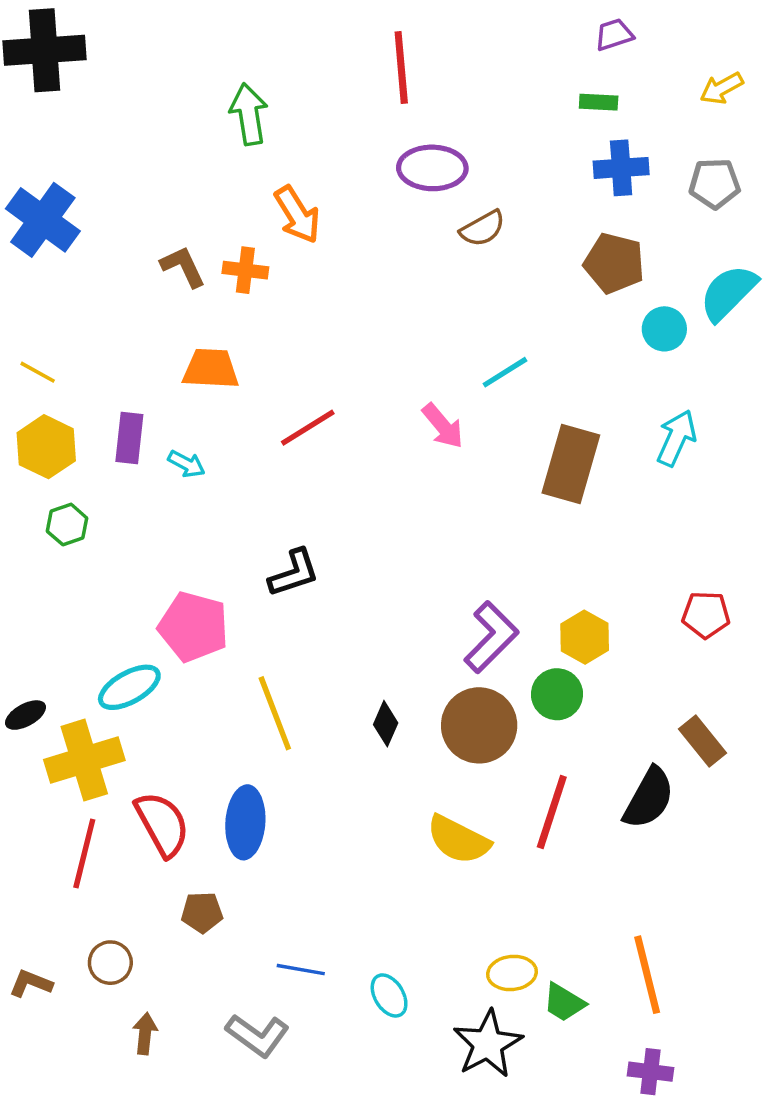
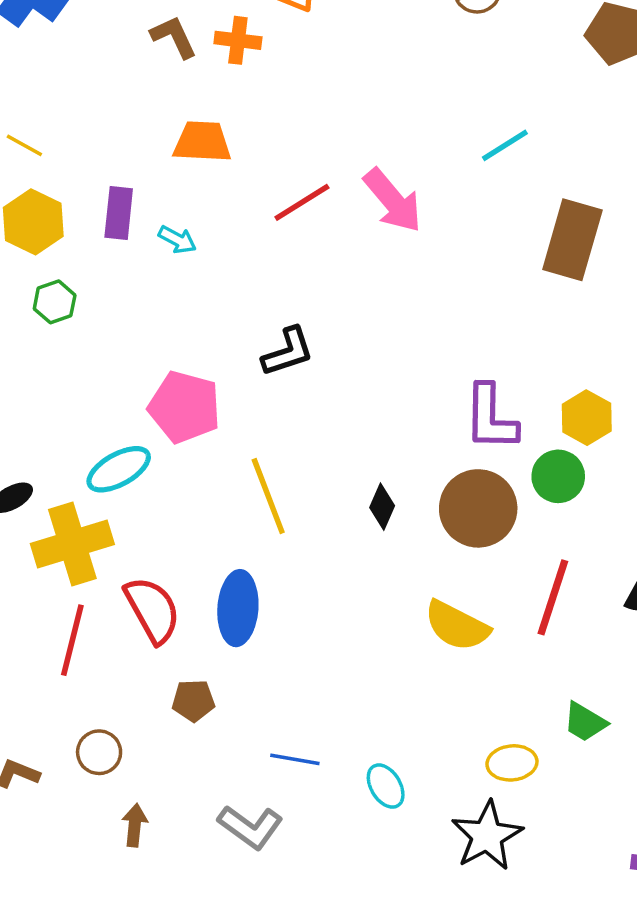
pink arrow: (443, 426) -> (393, 201), moved, size x1.4
purple L-shape: (491, 637) -> (491, 418), turned 136
green trapezoid: (564, 1002) -> (585, 722), moved

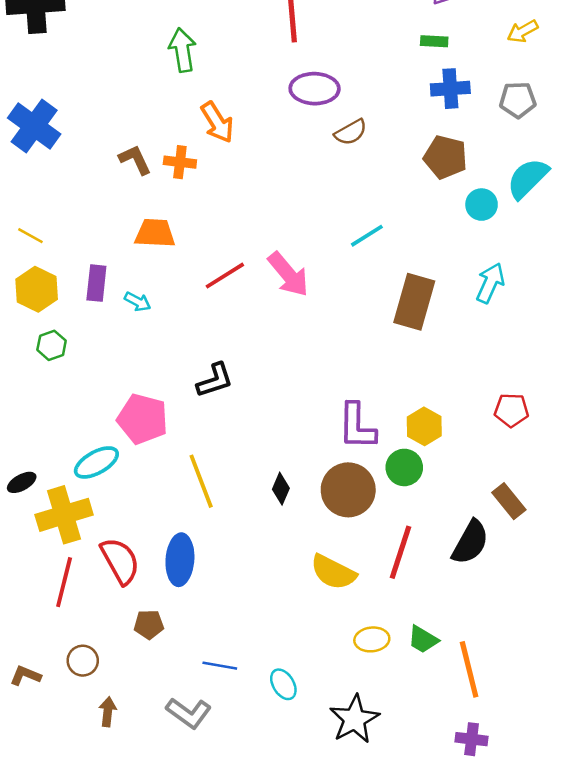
yellow ellipse: (512, 763) -> (372, 639), moved

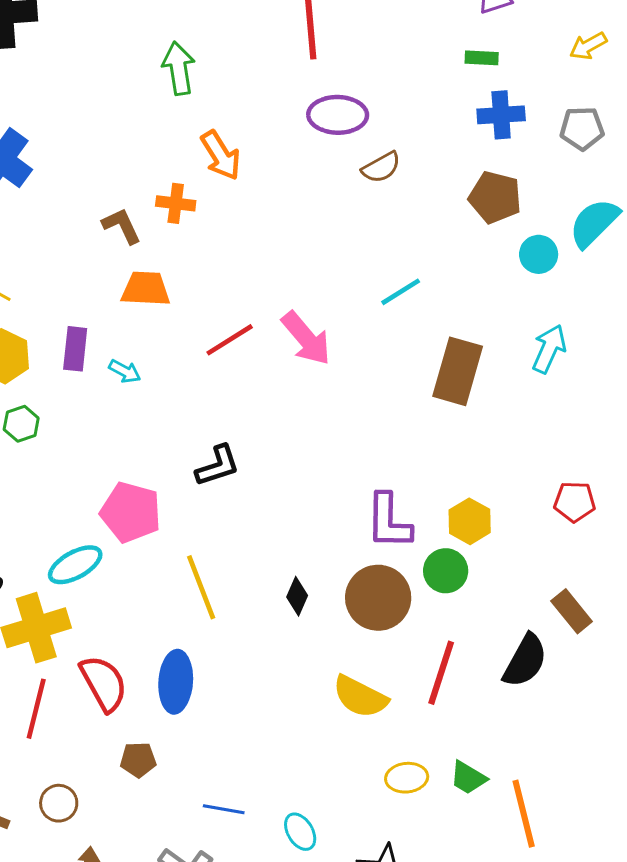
brown L-shape: (135, 160) -> (122, 226), moved

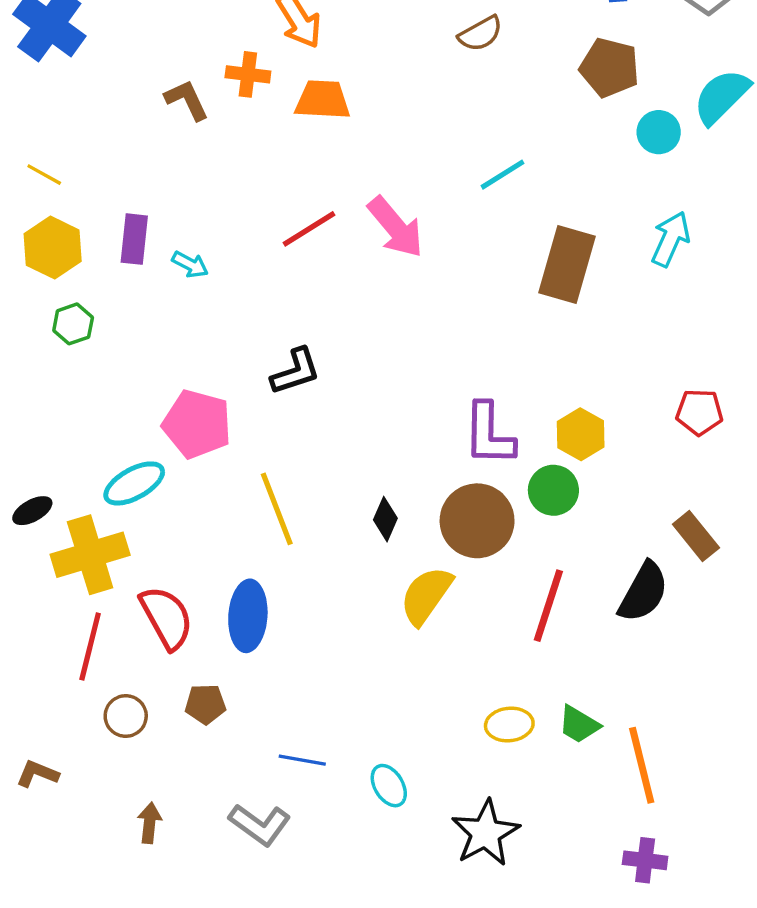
orange trapezoid: (146, 289) -> (323, 100), moved
yellow semicircle: (360, 697) -> (426, 595), moved, turned 98
brown circle: (59, 803) -> (126, 716), moved

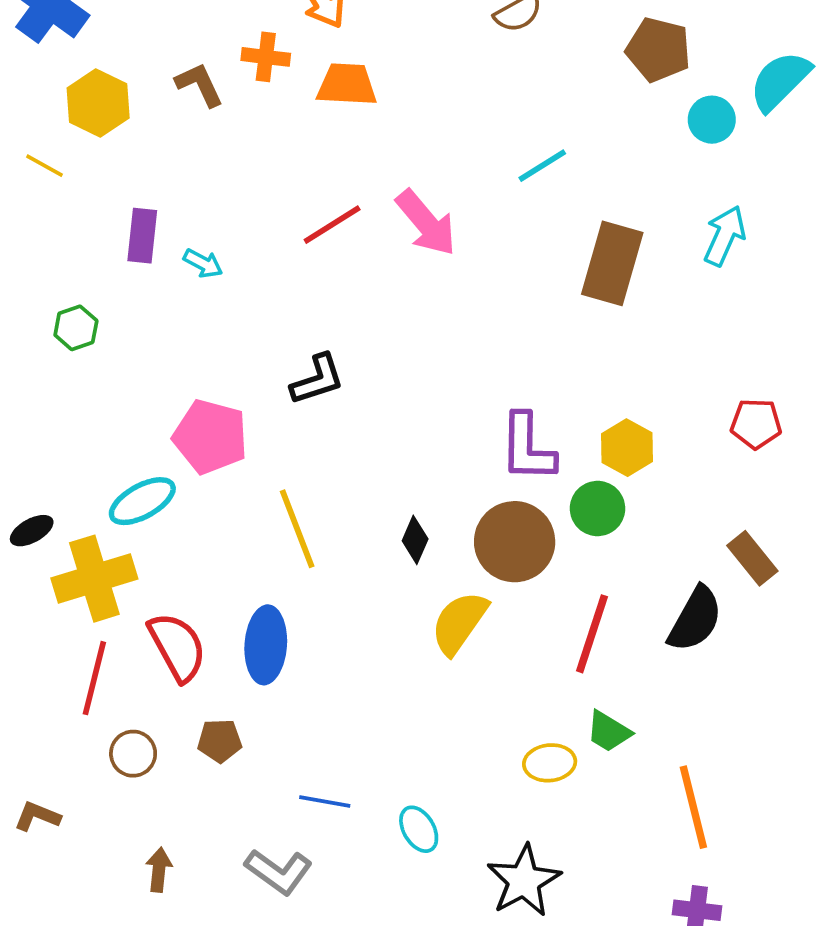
yellow hexagon: (53, 248) -> (98, 103), moved
green trapezoid: (579, 724) -> (609, 732), moved

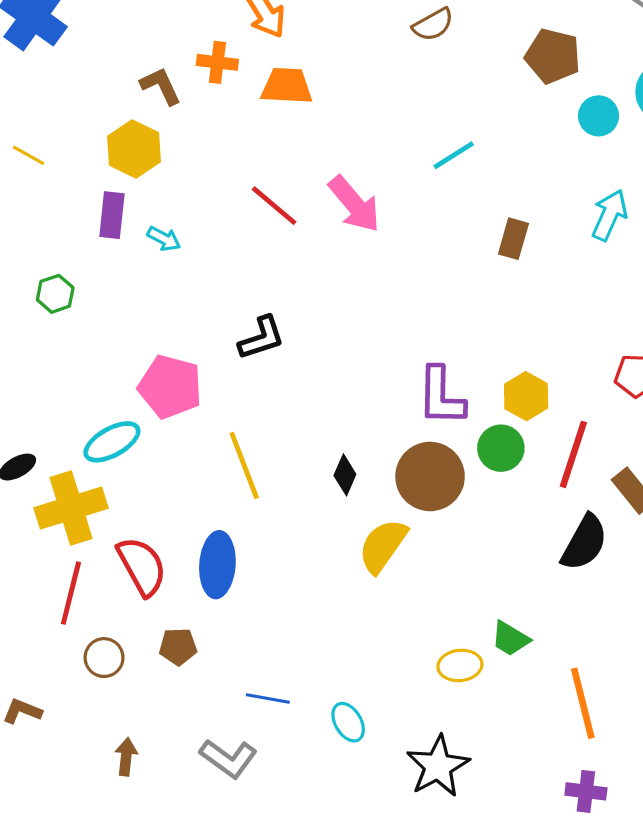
yellow hexagon: (98, 103) -> (134, 149), moved
red line: (332, 225) -> (274, 206), turned 72
brown rectangle: (612, 263) -> (513, 239), size x0.6
red line: (592, 634) -> (573, 454), moved

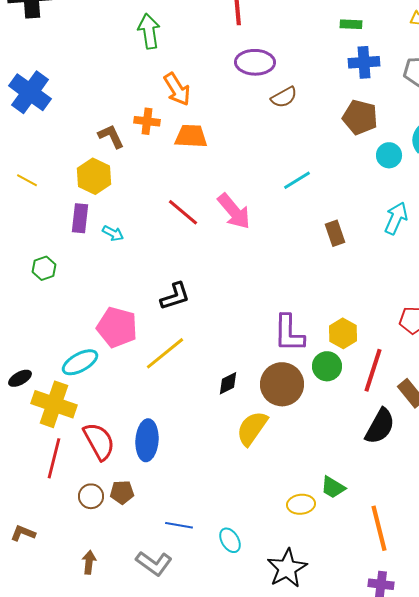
brown rectangle: (513, 239) -> (335, 233), turned -35
yellow line: (244, 465) -> (165, 353), moved, turned 72
black diamond: (345, 475) -> (228, 383), turned 40
yellow cross: (71, 508) -> (54, 404), turned 36
brown circle: (104, 658) -> (91, 496), moved

